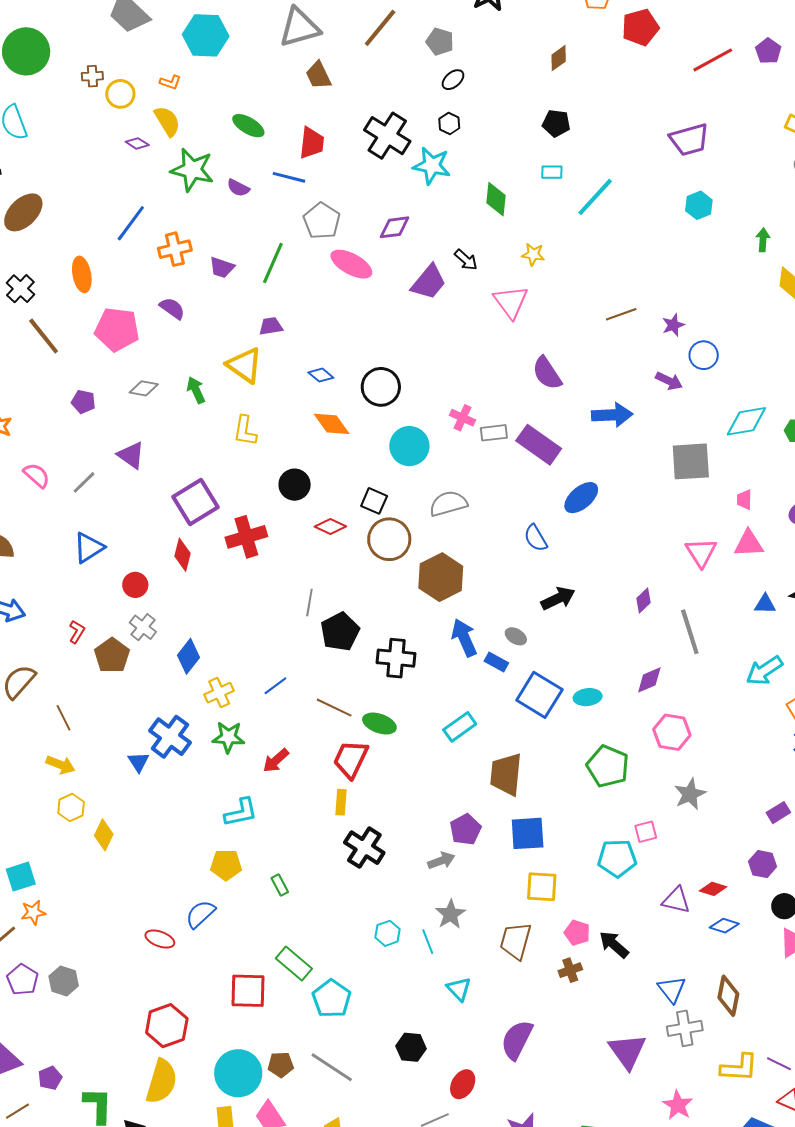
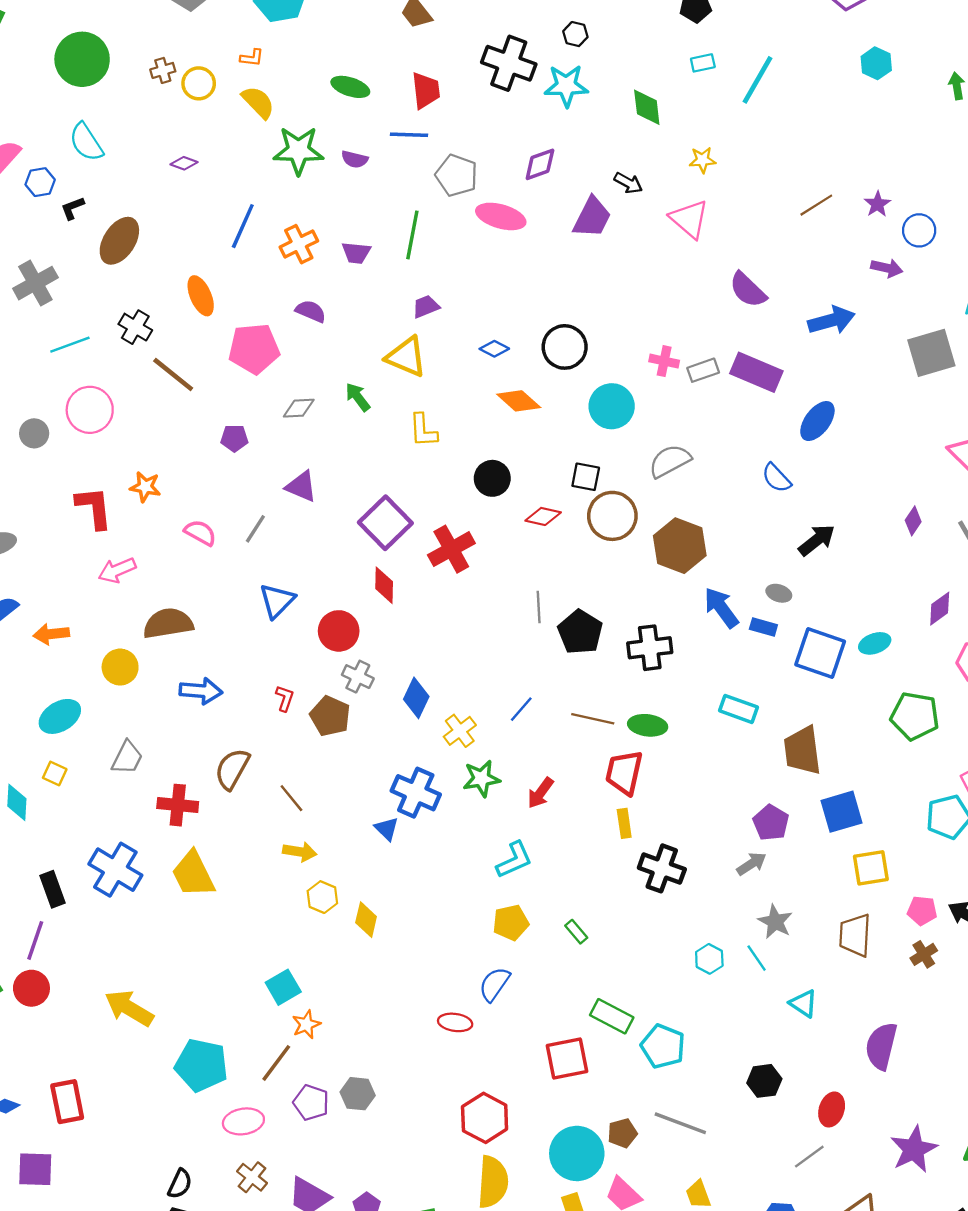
purple diamond: (137, 143) -> (184, 163), moved
red circle: (135, 585) -> (339, 631), size x1.4
cyan rectangle: (460, 727) -> (739, 709), turned 68

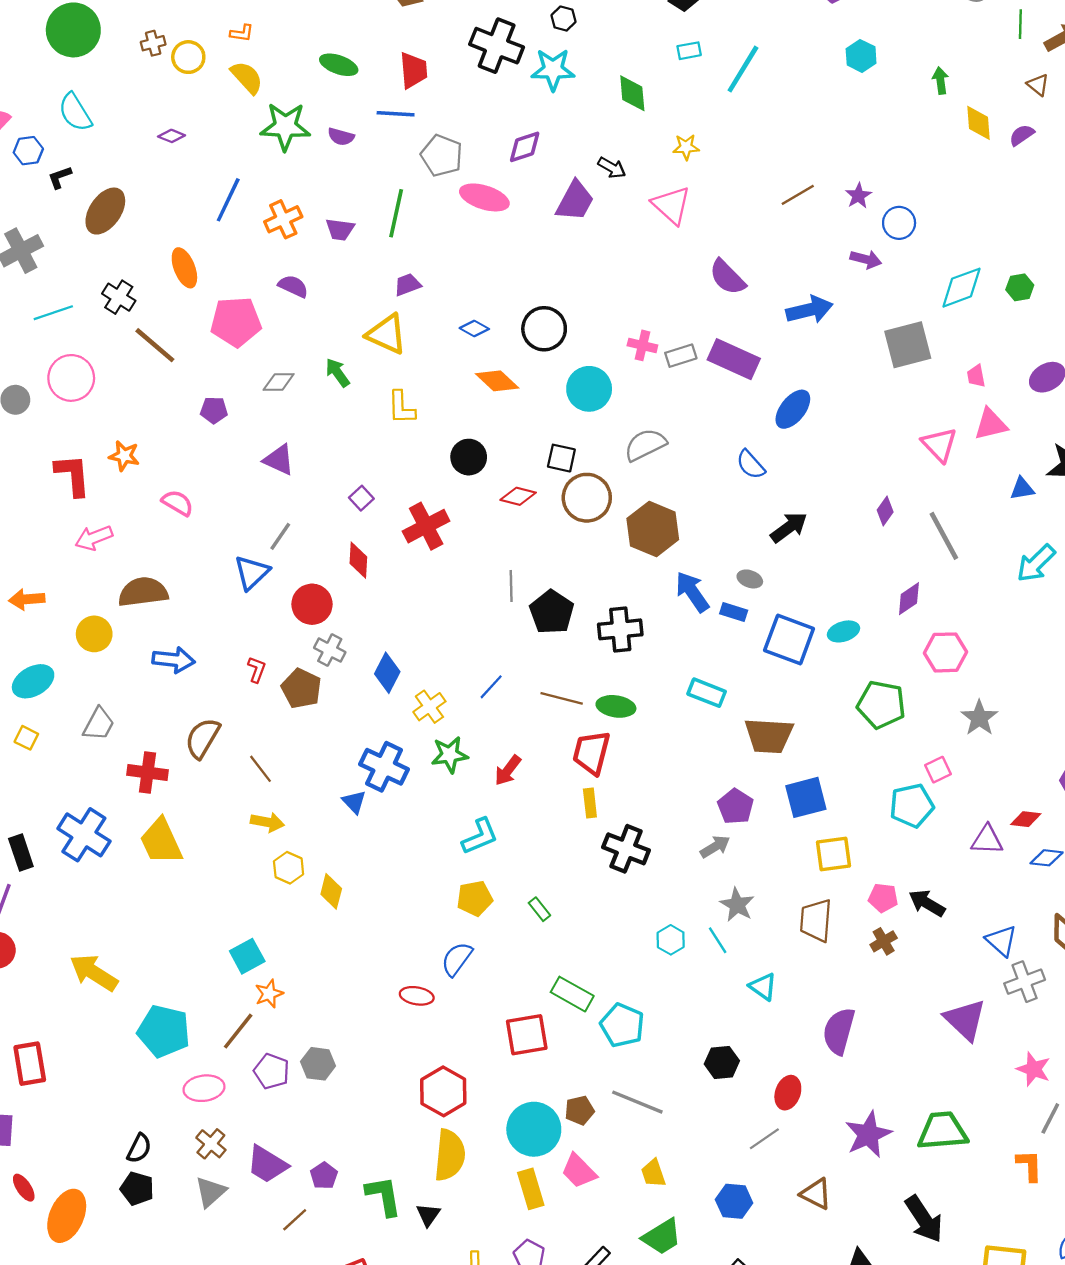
purple square: (385, 523) -> (361, 498), size x0.5
gray line: (255, 529) -> (280, 536), moved
brown trapezoid: (802, 751) -> (769, 736), turned -81

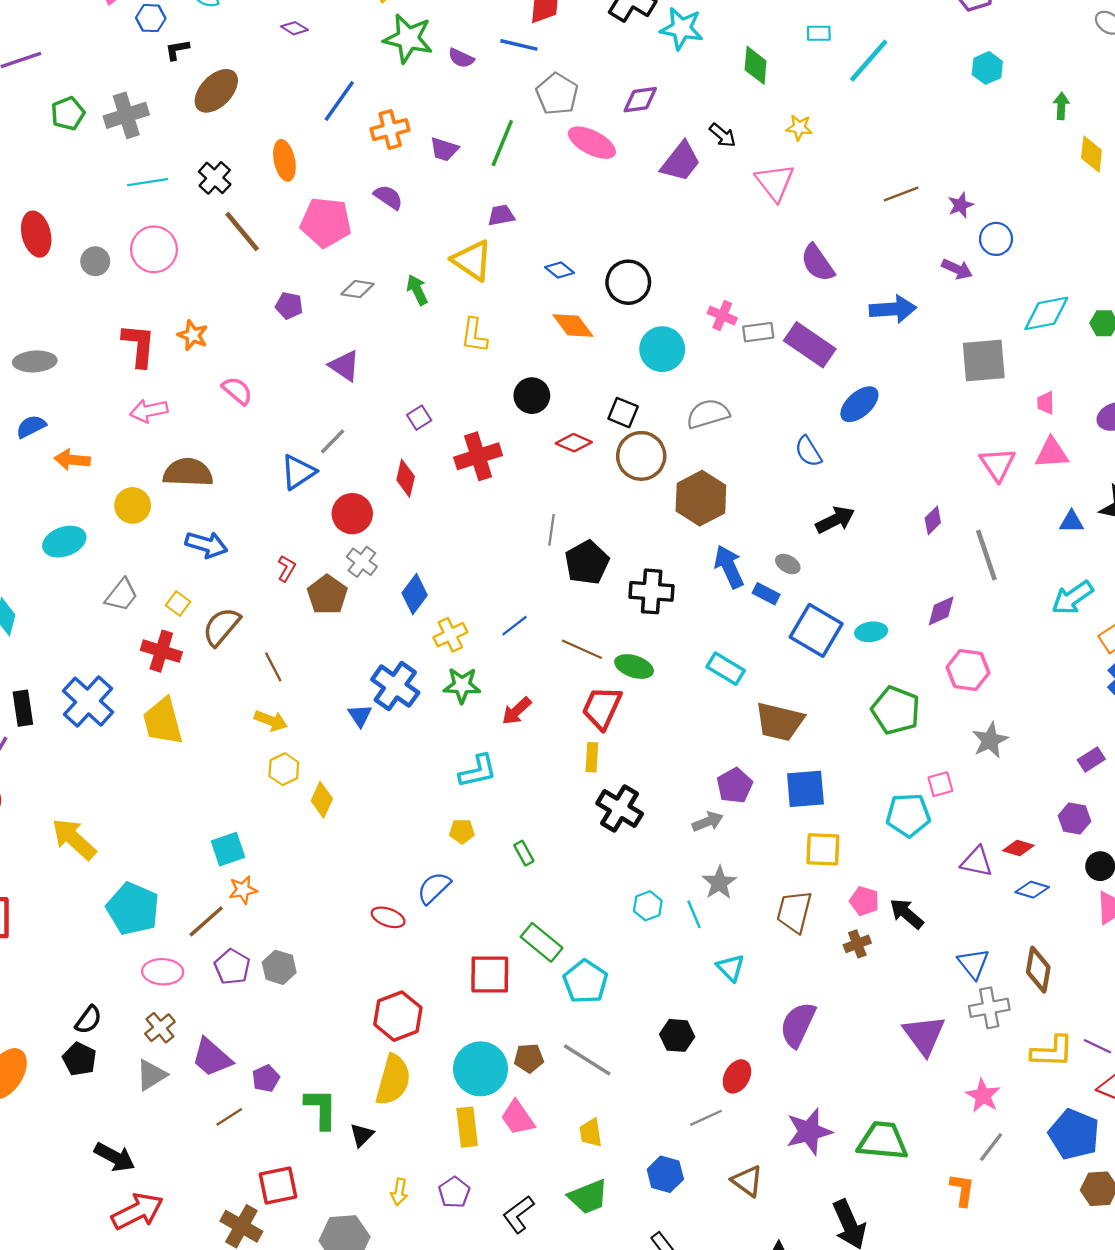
yellow square: (26, 738) -> (178, 604), moved
yellow pentagon: (475, 898) -> (462, 831), size x0.7

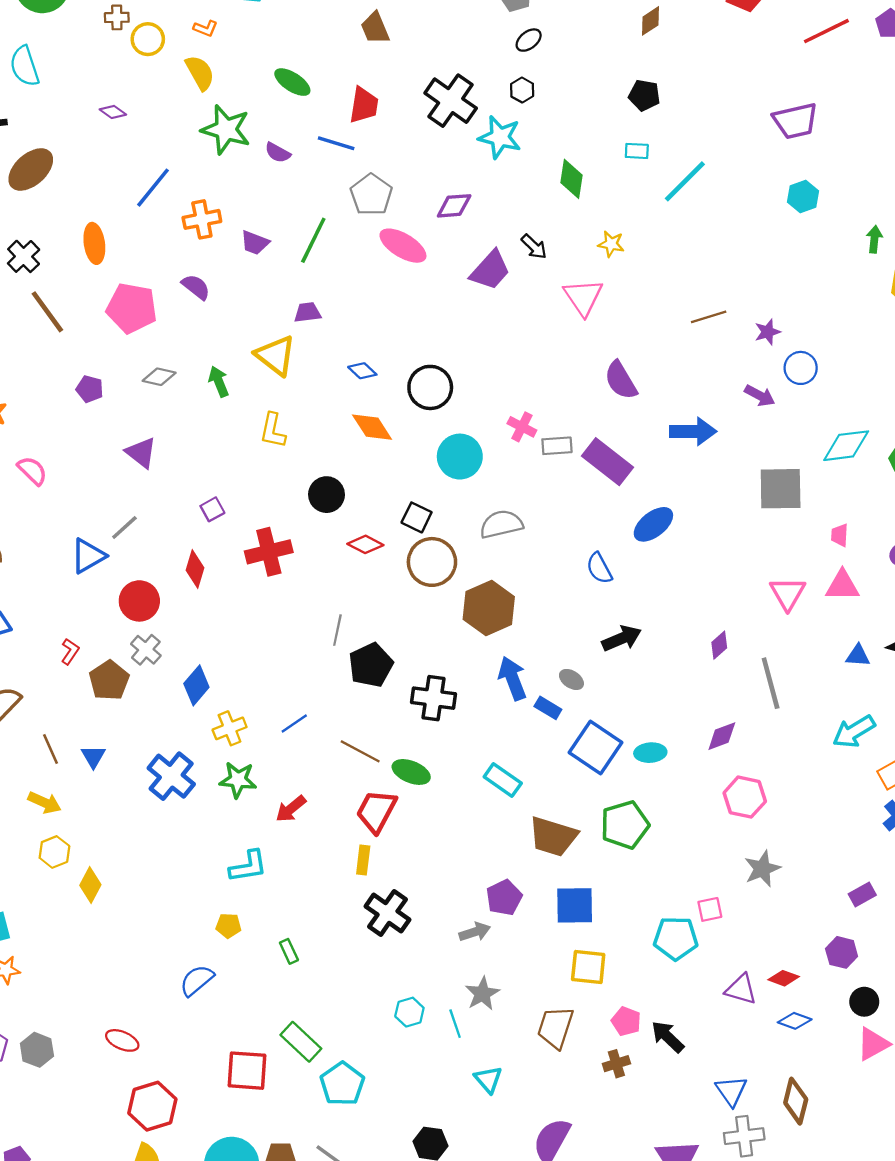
green pentagon: (896, 710) -> (625, 825), moved, turned 30
blue triangle: (360, 715) -> (93, 757), moved
red ellipse: (388, 917) -> (122, 1040), moved

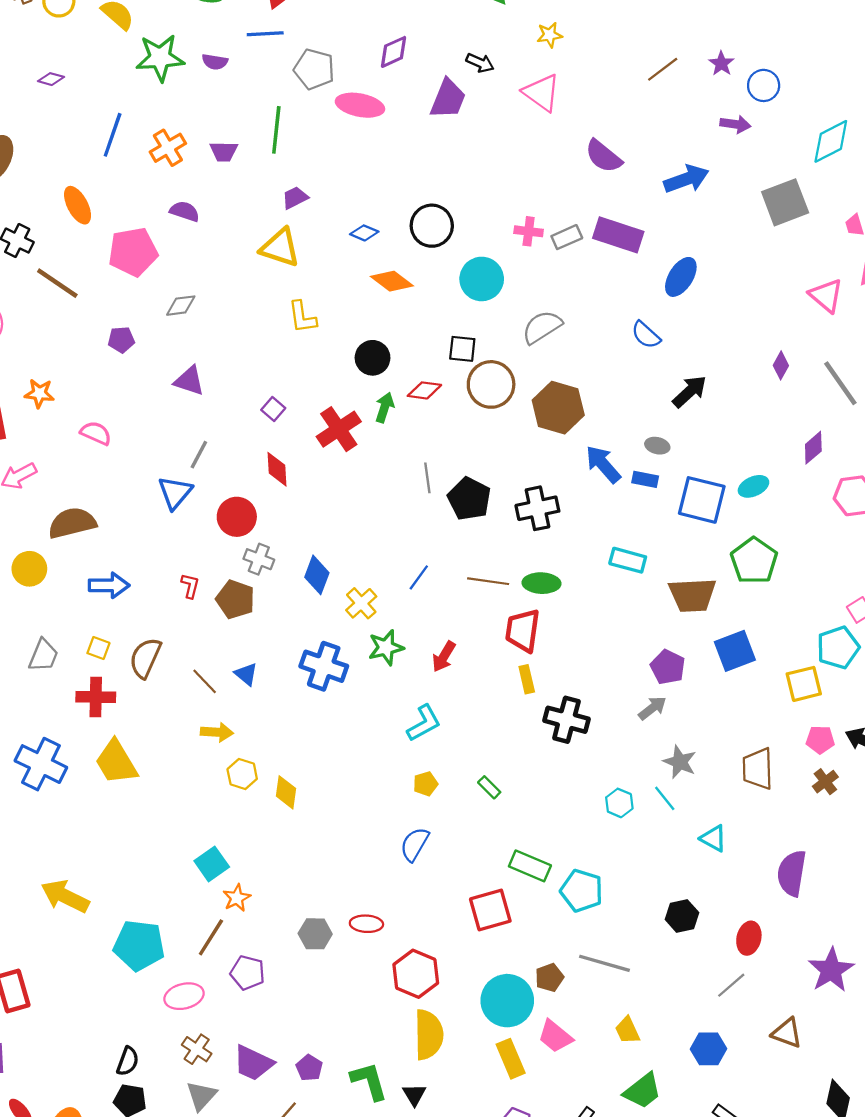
green arrow: (219, 381) -> (385, 408), moved, turned 60
yellow square: (588, 967) -> (804, 684), moved
gray hexagon: (37, 1050) -> (315, 934), moved

